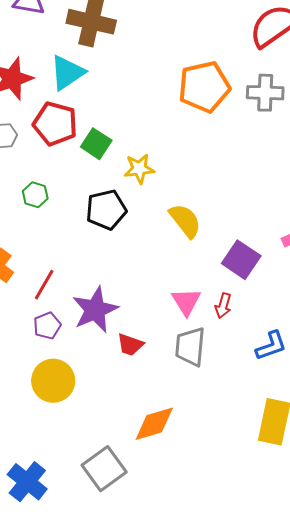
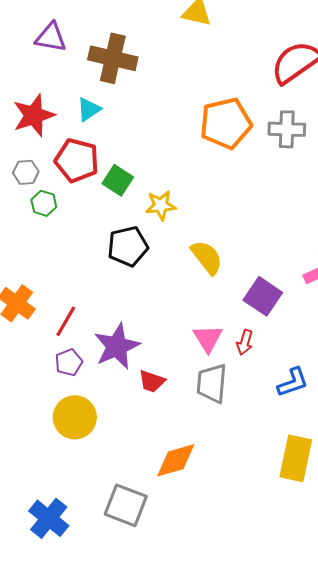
cyan triangle: (67, 73) -> (89, 109), size x0.7
green hexagon: (35, 195) -> (44, 203), moved
gray square: (104, 469) -> (126, 505), turned -33

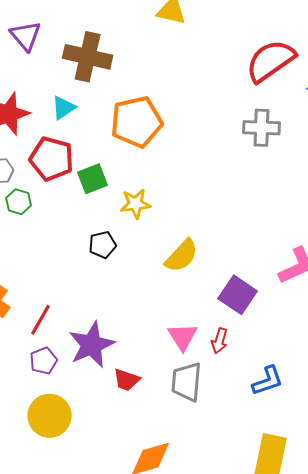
purple triangle: (51, 37) -> (26, 36), turned 40
orange pentagon: (226, 123) -> (137, 122), moved
green square: (118, 180) -> (93, 179), turned 36
black pentagon: (128, 246) -> (103, 245), size x0.7
yellow semicircle: (207, 257) -> (182, 256), turned 81

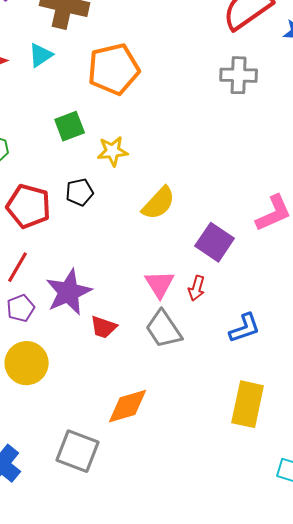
red pentagon: (52, 159) -> (29, 206), moved
gray trapezoid: (187, 382) -> (164, 329), turned -39

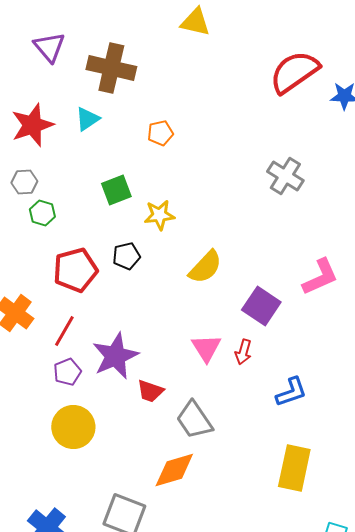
orange pentagon: (114, 69) -> (160, 133), size x0.5
gray cross: (239, 75) -> (285, 176), moved, turned 30
red pentagon: (29, 206) -> (75, 270), turned -30
gray trapezoid: (164, 329) -> (194, 420), moved

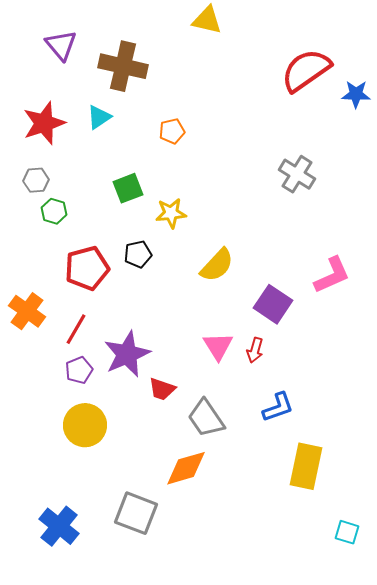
blue L-shape: (291, 392) -> (278, 407), moved

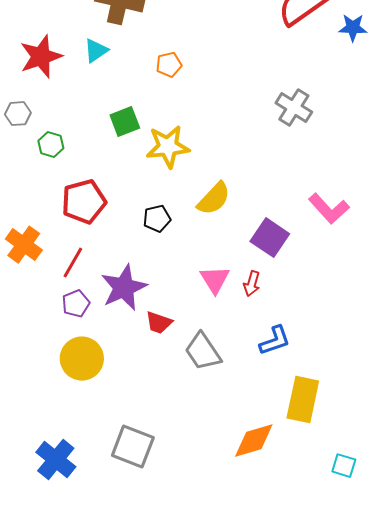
gray hexagon: (36, 180) -> (18, 114), moved
yellow star: (171, 213) -> (168, 147), size x1.4
black pentagon: (138, 254) -> (157, 219), moved
pink L-shape: (332, 275) -> (329, 209), turned 72
orange diamond: (186, 468) -> (254, 441), moved

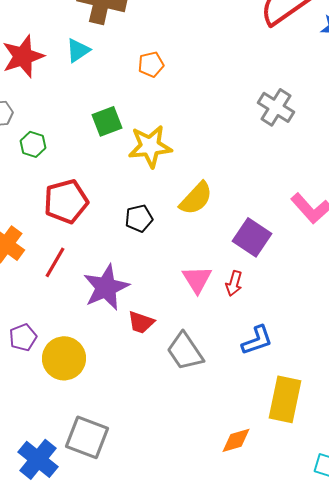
purple pentagon: (76, 304) -> (23, 337), moved
orange diamond: (254, 441) -> (236, 440), size x0.7
gray square: (133, 447) -> (87, 437), moved

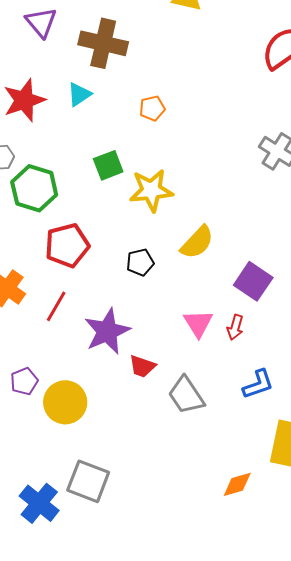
green hexagon: (33, 144) -> (34, 188), size x1.8

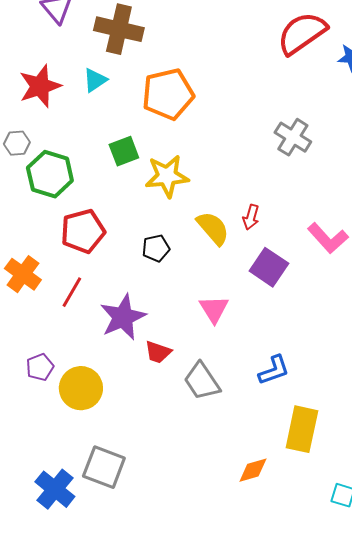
orange pentagon: (152, 108) -> (168, 94), size x2.0
yellow semicircle: (197, 242) -> (213, 228), turned -84
red arrow: (235, 327) -> (251, 217), moved

